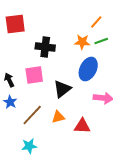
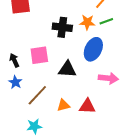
black cross: (45, 47) -> (62, 27), moved
black triangle: (62, 89) -> (67, 69), turned 42
orange triangle: (58, 117) -> (63, 105), moved

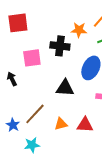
orange star: (87, 22) -> (79, 30), moved
pink square: (39, 55) -> (32, 58), moved
blue star: (15, 82) -> (13, 125), moved

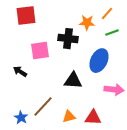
black arrow: (12, 79) -> (20, 72), turned -32

